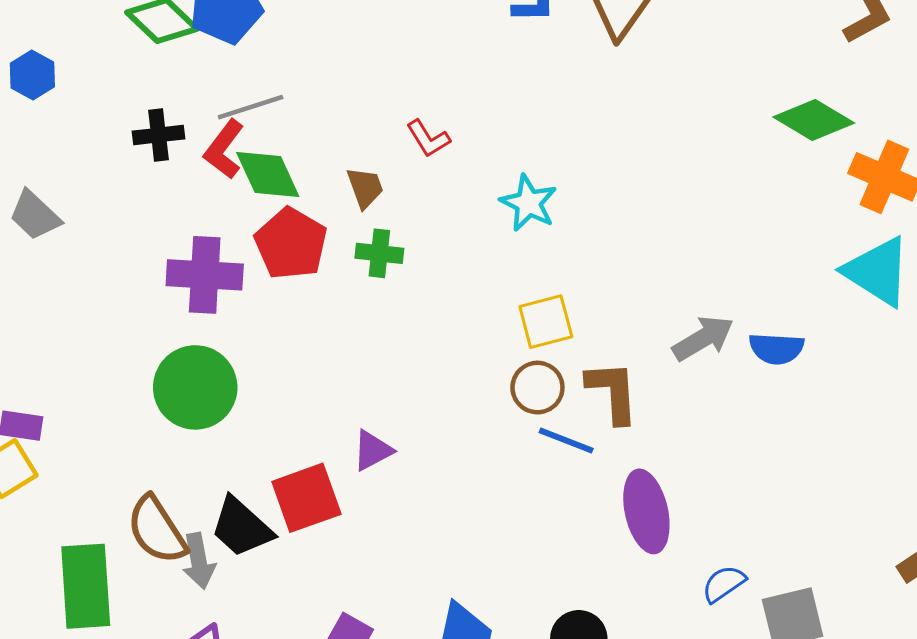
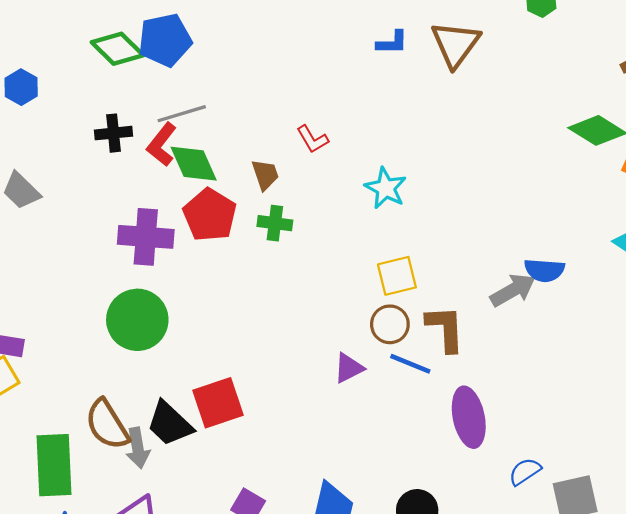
blue semicircle: (776, 349) -> (544, 270), moved
purple triangle: (373, 450) -> (349, 368), moved

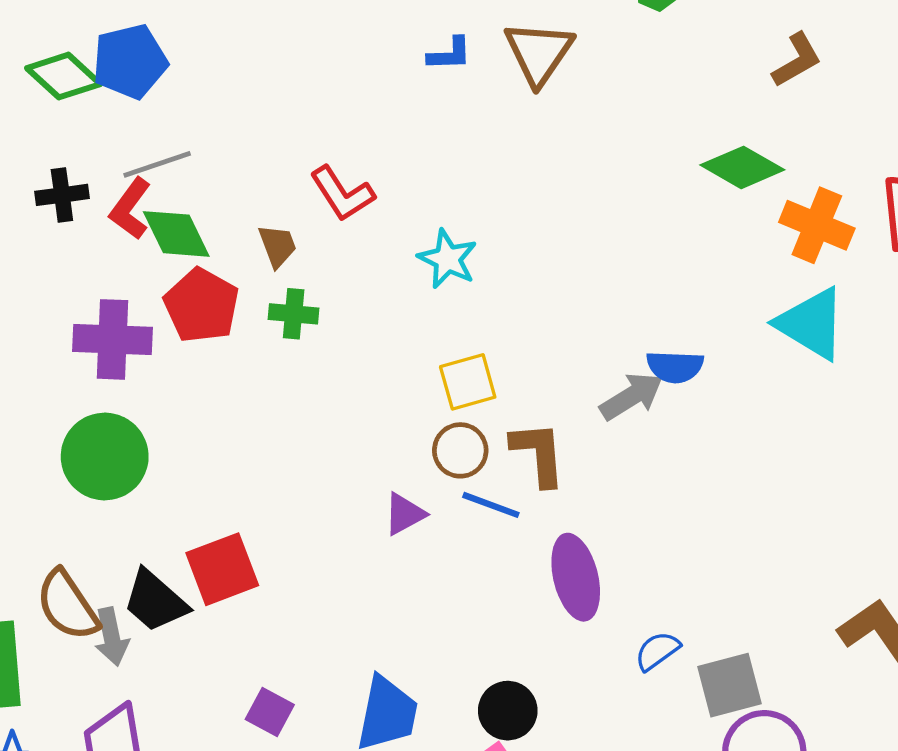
red L-shape: (312, 139) -> (342, 194), size x1.4

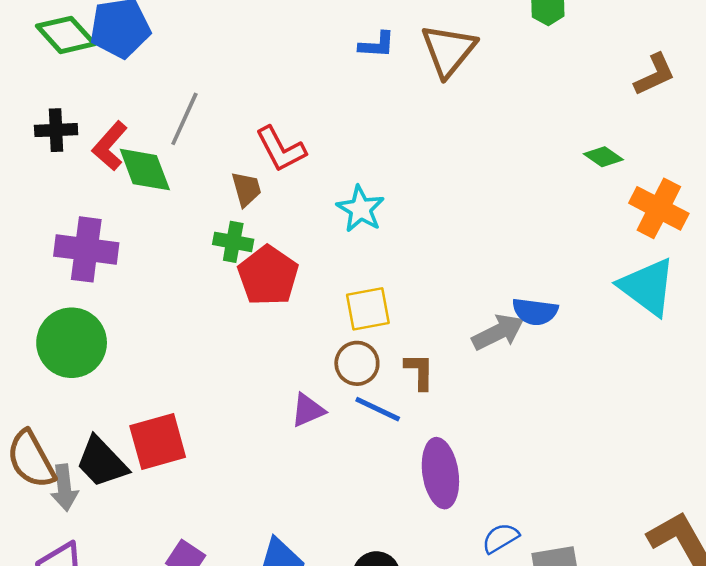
gray line: (157, 164) -> (184, 119), moved, turned -52
green diamond: (742, 167) -> (603, 157), size x0.6
brown trapezoid: (277, 246) -> (246, 189), moved
red pentagon: (202, 305) -> (268, 276), moved
brown L-shape: (538, 454) -> (419, 371), size x0.7

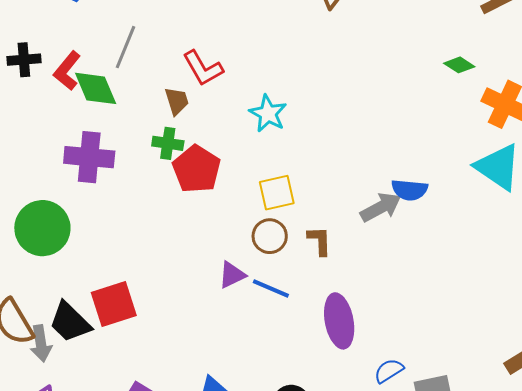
purple cross: (86, 249) -> (89, 157), moved
blue line: (378, 409) -> (271, 288), moved

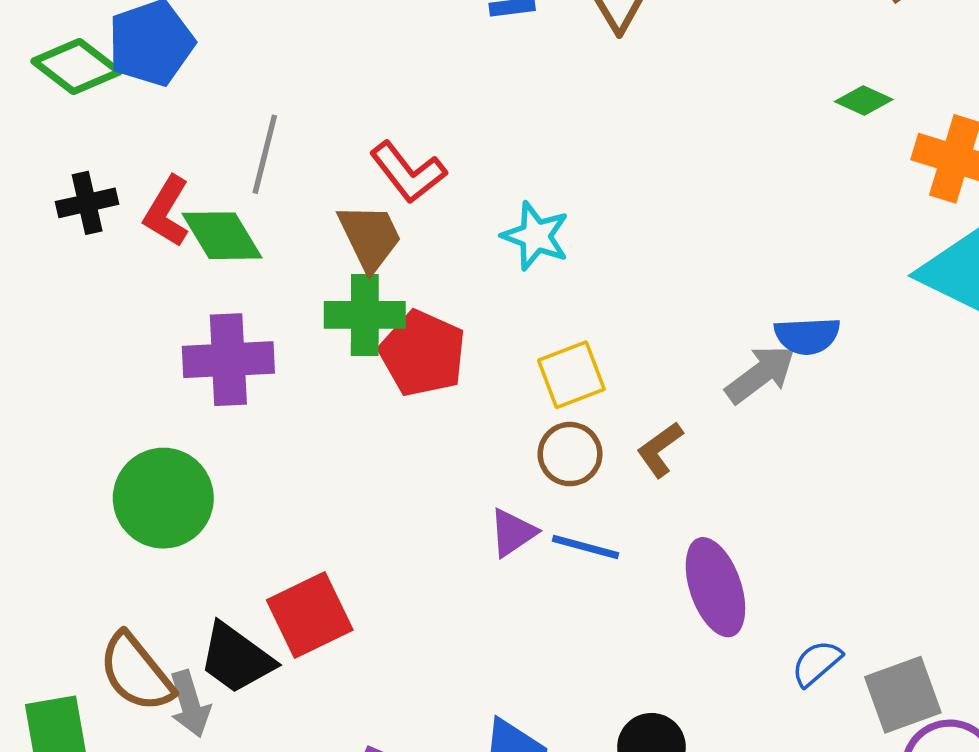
brown trapezoid: (177, 101) -> (370, 237), size x1.4
green cross: (168, 143) -> (365, 315), size x1.4
brown L-shape: (319, 241) -> (660, 450), turned -116

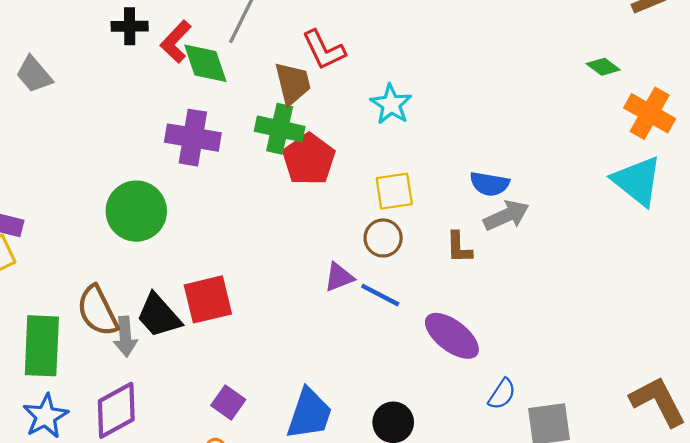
blue semicircle: (807, 336) -> (490, 184), moved
brown L-shape: (660, 450) -> (459, 247), moved, turned -68
purple ellipse: (715, 587) -> (452, 336), turned -46
blue semicircle: (817, 663) -> (502, 394), turned 152

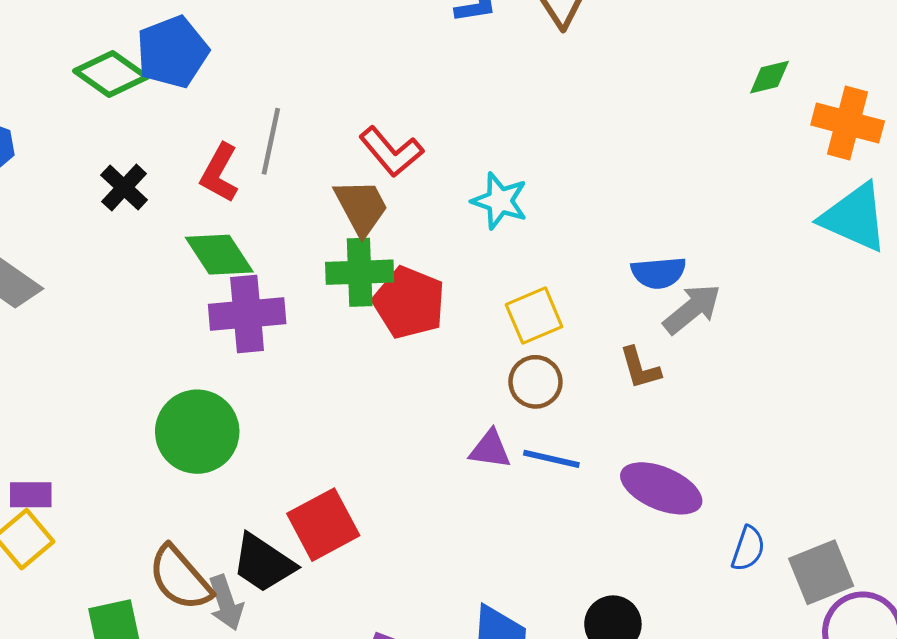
black cross: (130, 26) -> (124, 188), turned -32
red L-shape: (176, 42) -> (219, 173), moved
green diamond: (205, 63) -> (219, 255), moved
green diamond: (603, 67) -> (769, 77), turned -36
purple triangle: (339, 277) -> (490, 449), turned 44

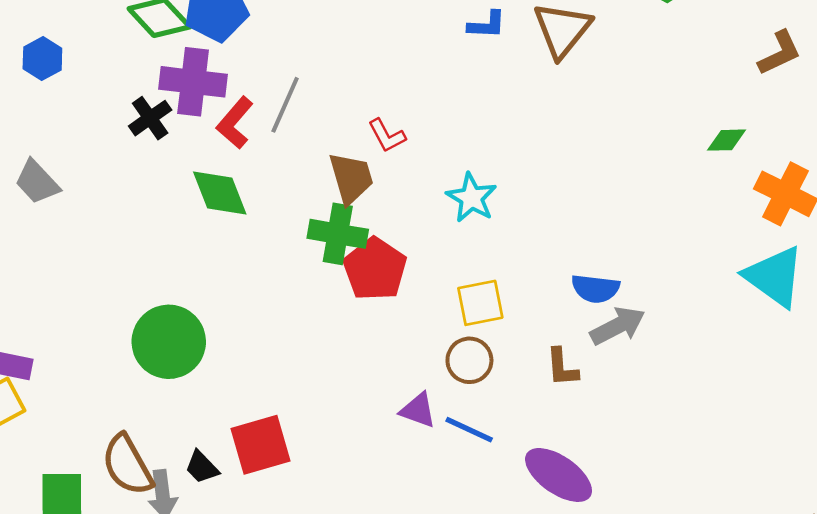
red L-shape: (391, 152) -> (387, 136), size x0.7
purple cross: (247, 314) -> (193, 82), moved
black trapezoid: (263, 563) -> (202, 467), size x0.6

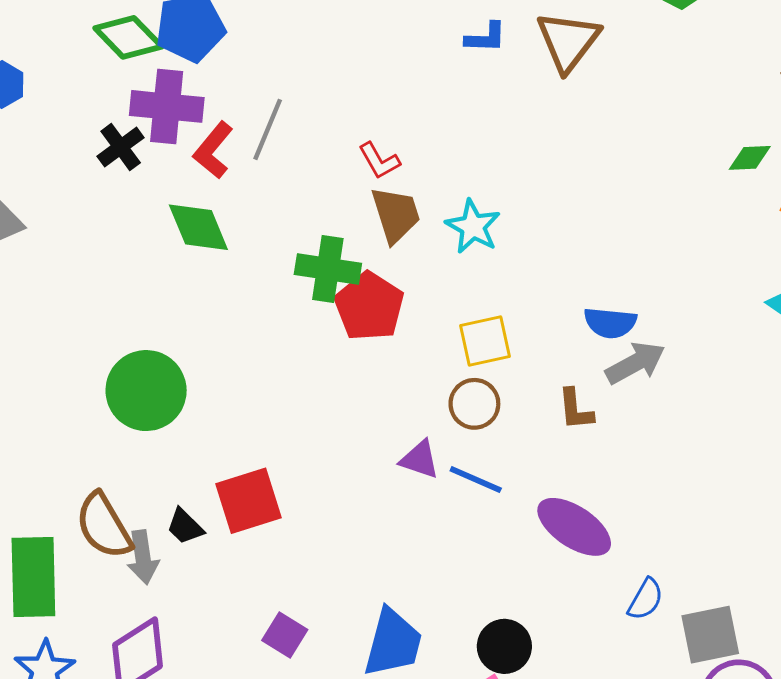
brown trapezoid: (351, 178) -> (396, 215), moved

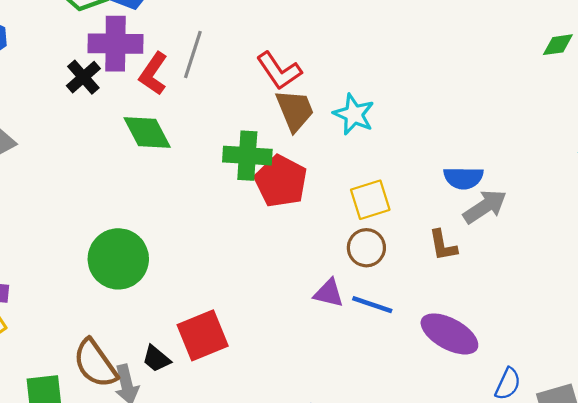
red L-shape: (379, 161) -> (279, 71), size x1.4

